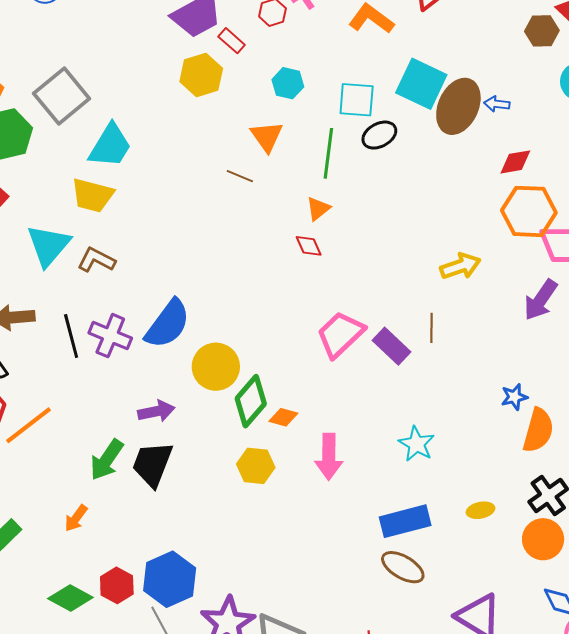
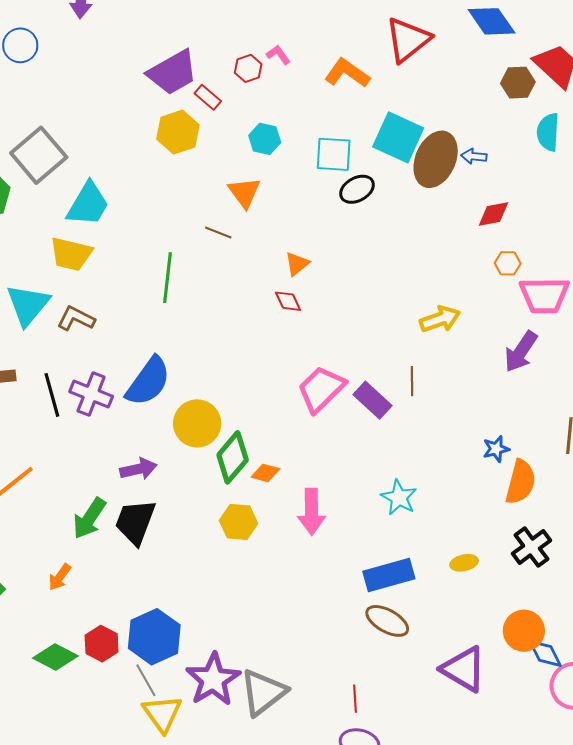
green line: (328, 153) -> (167, 278), moved
orange hexagon: (529, 211) -> (508, 263), size x0.5
orange circle: (543, 539) -> (524, 631), moved

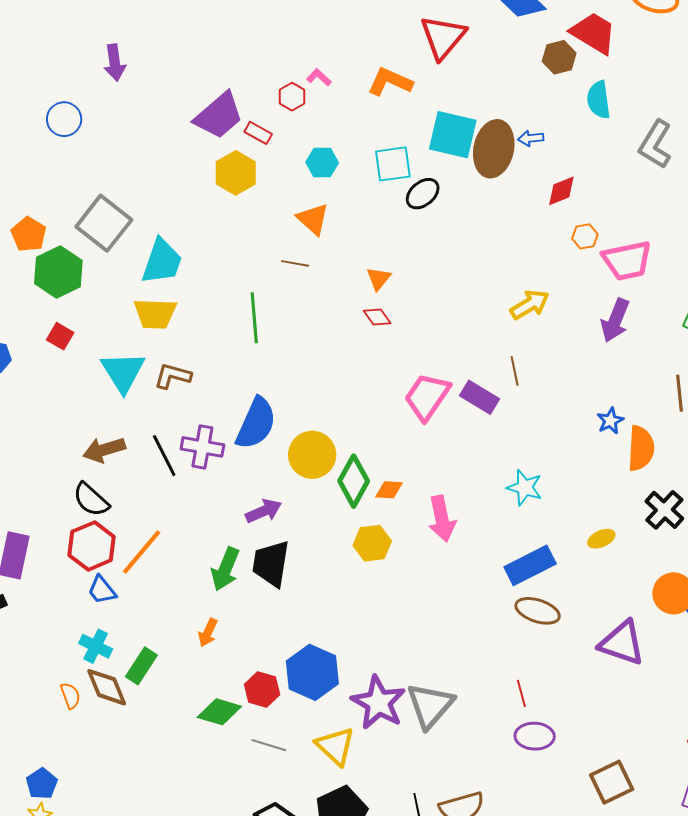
gray line: (146, 680) -> (269, 745), moved, turned -32

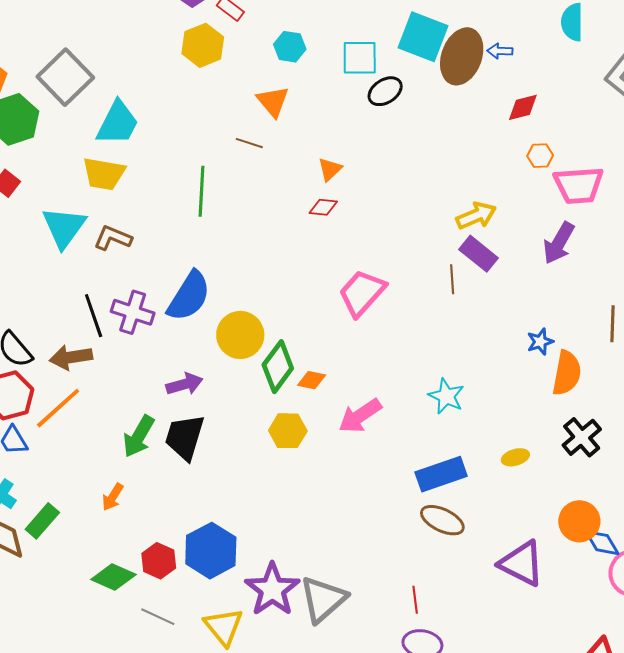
red diamond: (377, 317) -> (323, 207), turned -56
purple rectangle: (479, 397) -> (479, 254), moved
brown arrow: (104, 450) -> (71, 357), moved
pink arrow: (442, 519) -> (360, 416), turned 60

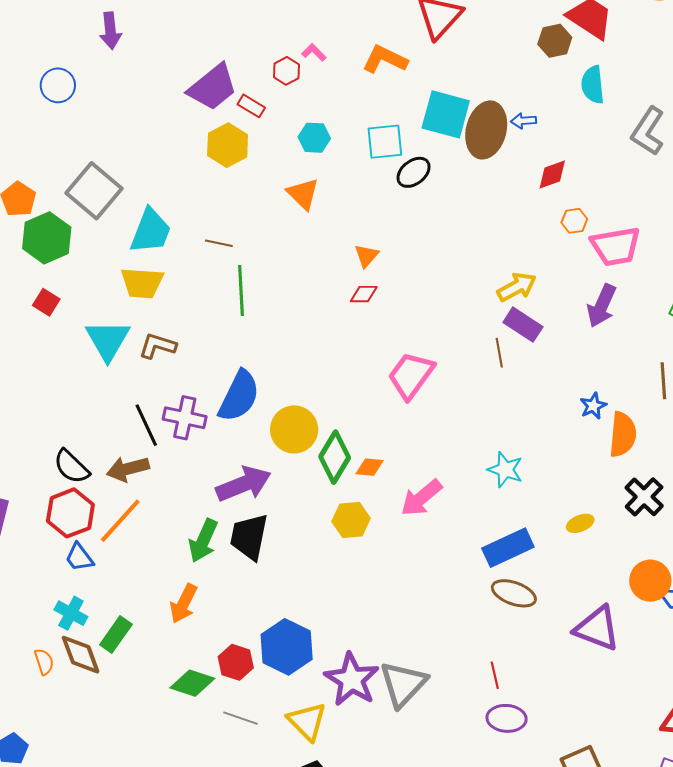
brown line: (249, 143) -> (219, 243), moved
purple arrow: (184, 384) -> (244, 484), size x1.5
orange arrow: (113, 497) -> (184, 604), size x1.4

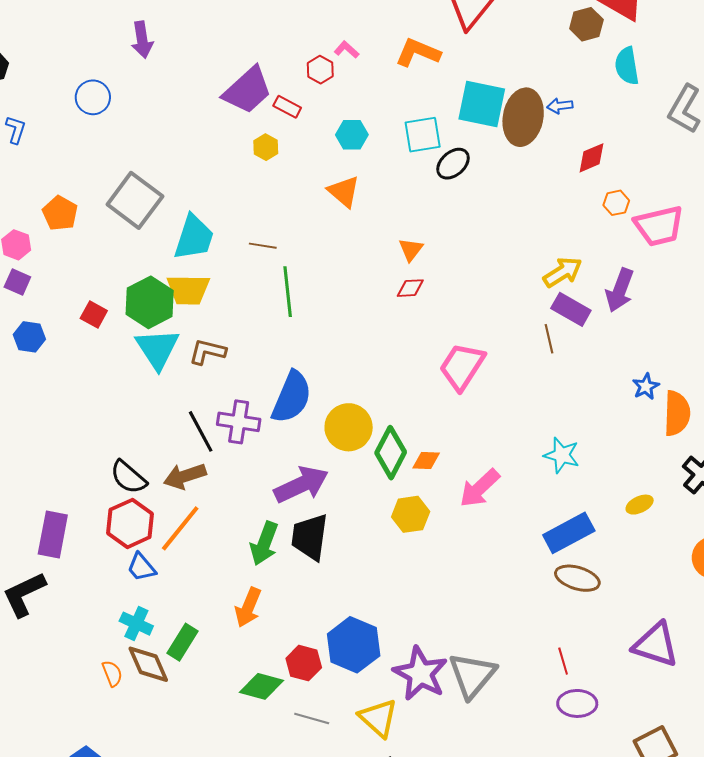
yellow hexagon: (228, 145) -> (266, 147), size x0.6
green hexagon: (47, 238) -> (150, 302), moved
purple arrow: (602, 306) -> (620, 290), moved
purple triangle: (597, 628) -> (656, 645), moved

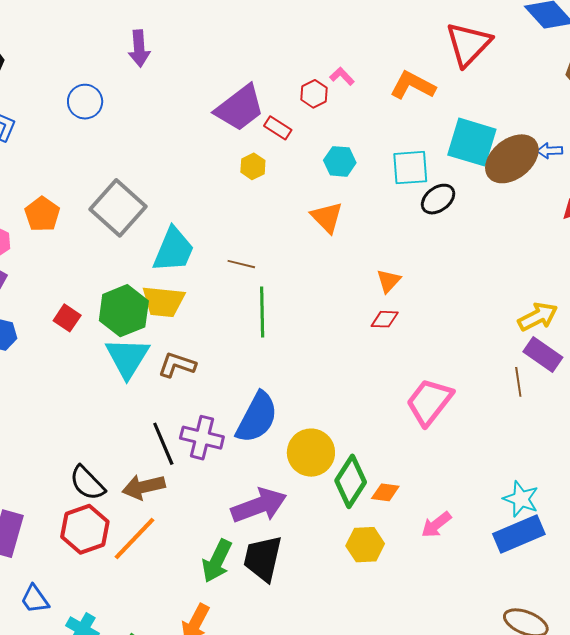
brown ellipse: (523, 117) -> (512, 159), turned 36
pink arrow: (480, 488) -> (436, 525), size x0.7
blue rectangle: (569, 533) -> (519, 534), moved
blue trapezoid: (141, 567) -> (35, 599), moved

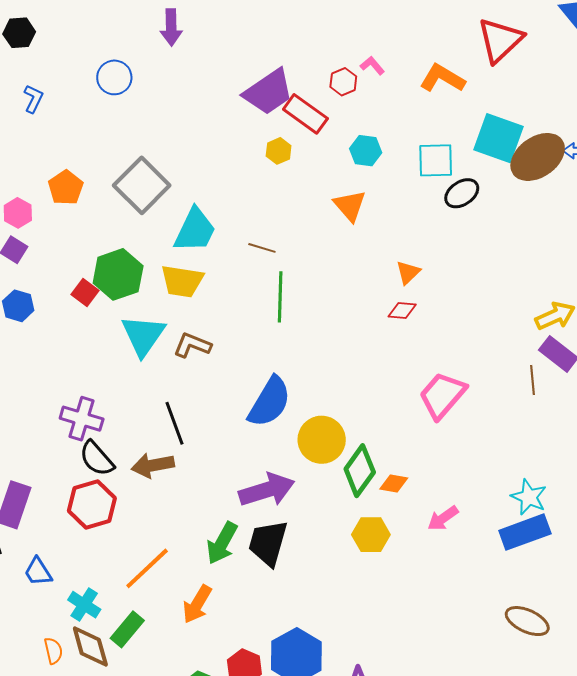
red rectangle: (278, 128) -> (305, 114), size x1.6
green hexagon: (124, 311) -> (118, 274), moved
purple cross: (202, 438) -> (82, 419), moved
orange line: (135, 539) -> (147, 568), moved

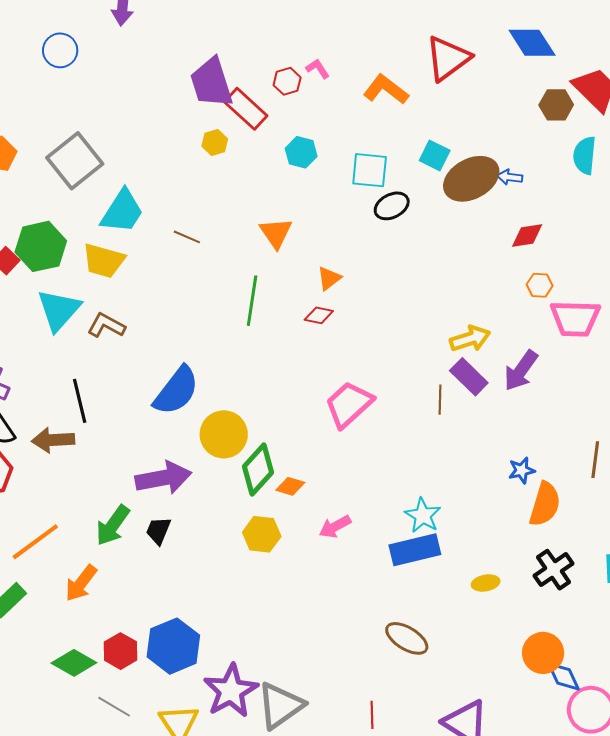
purple trapezoid: (268, 92) -> (211, 83), turned 100
cyan square: (499, 138) -> (435, 155), size x0.6
orange triangle: (350, 206) -> (276, 233), moved
green line: (280, 297) -> (252, 301), moved
black trapezoid: (268, 543) -> (158, 531), size x0.6

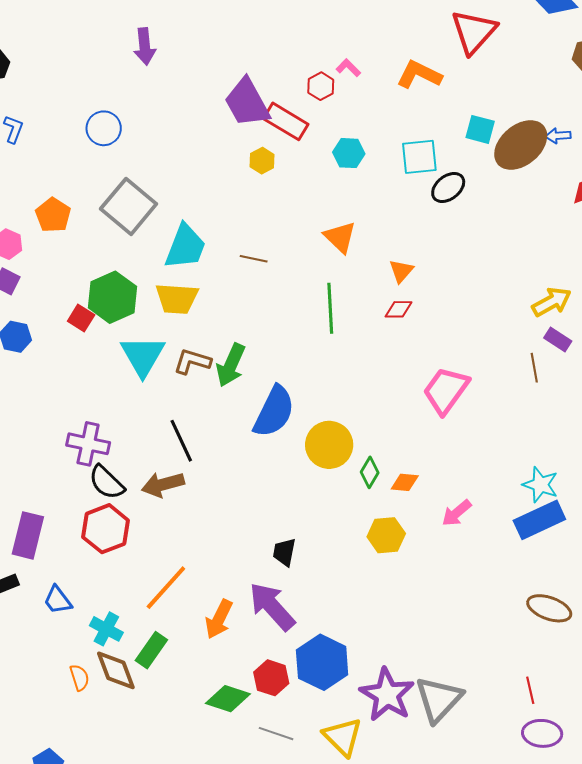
blue circle: (60, 50) -> (104, 128), moved
purple rectangle: (469, 377) -> (558, 340), size x0.7
green diamond: (258, 469) -> (370, 472), size x0.6
purple arrow: (163, 478) -> (272, 606), moved, turned -110
green arrow: (113, 525) -> (231, 365), moved

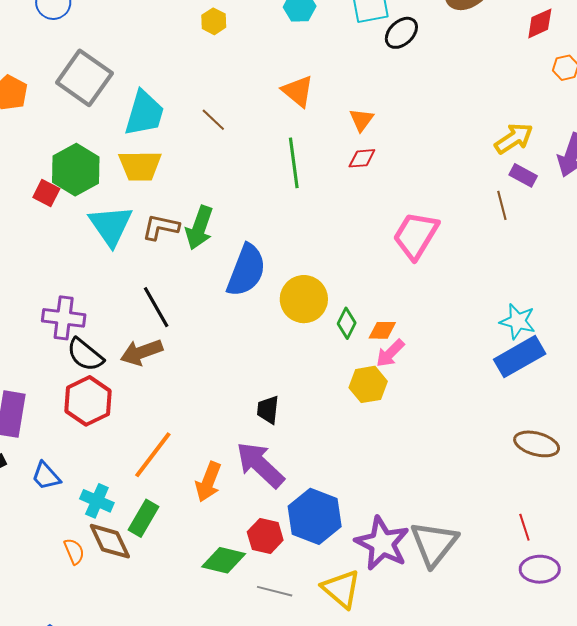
brown line: (254, 259) -> (213, 120), turned 36
pink arrow: (457, 513) -> (390, 353), moved

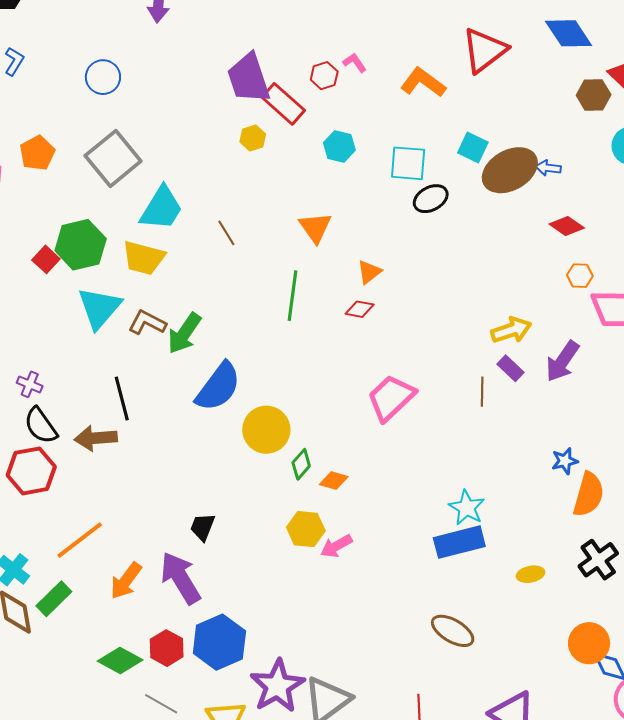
red diamond: (540, 23) -> (567, 226), turned 44
purple cross: (64, 318) -> (30, 384), size x0.6
pink arrow: (390, 353) -> (336, 546), moved

